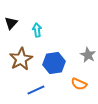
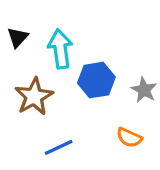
cyan arrow: (37, 30) -> (60, 49), size x1.6
blue hexagon: (54, 63) -> (96, 80), moved

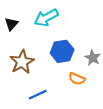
cyan arrow: (60, 49) -> (46, 18), moved, turned -110
orange semicircle: (129, 138) -> (77, 79), moved

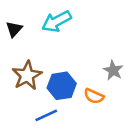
blue hexagon: (62, 51) -> (62, 86), moved

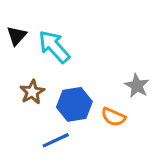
cyan arrow: (57, 21) -> (54, 47), moved, turned 76
brown star: (27, 76) -> (32, 92), size x0.7

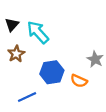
brown star: (32, 92) -> (16, 54), moved
blue line: (56, 140) -> (27, 97), moved

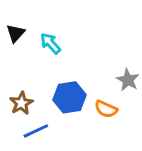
cyan arrow: (38, 32) -> (51, 43), size x0.7
brown star: (16, 54) -> (21, 103), moved

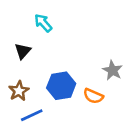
black triangle: (16, 33) -> (23, 51), moved
cyan arrow: (51, 43) -> (43, 23), moved

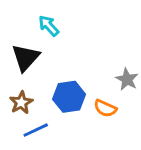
black triangle: (23, 51) -> (26, 58), size x1.5

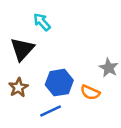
blue line: (36, 130) -> (51, 111), moved

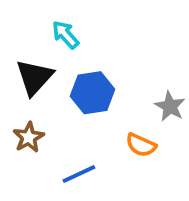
blue hexagon: (59, 83) -> (93, 93), moved

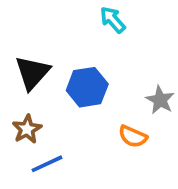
cyan arrow: (65, 35) -> (113, 20), moved
blue line: (79, 174) -> (47, 164), moved

